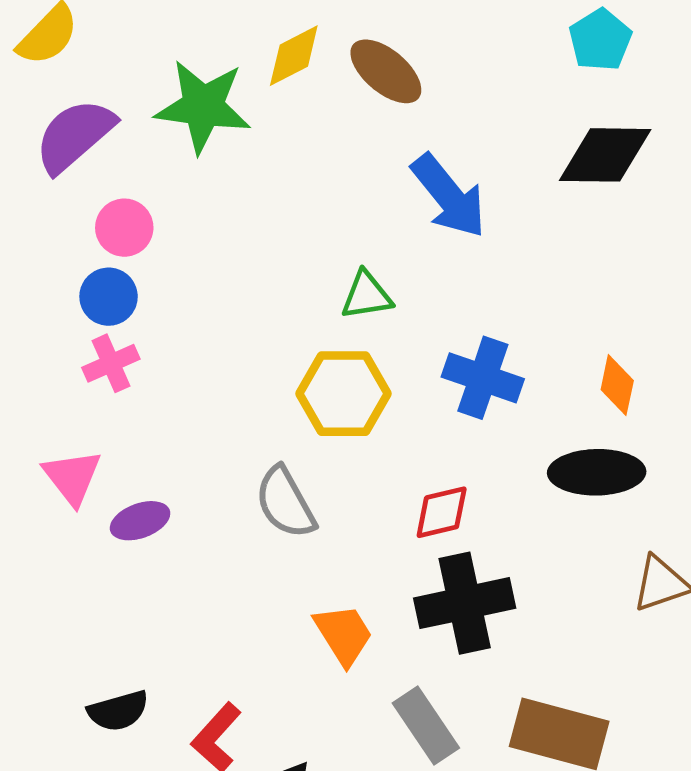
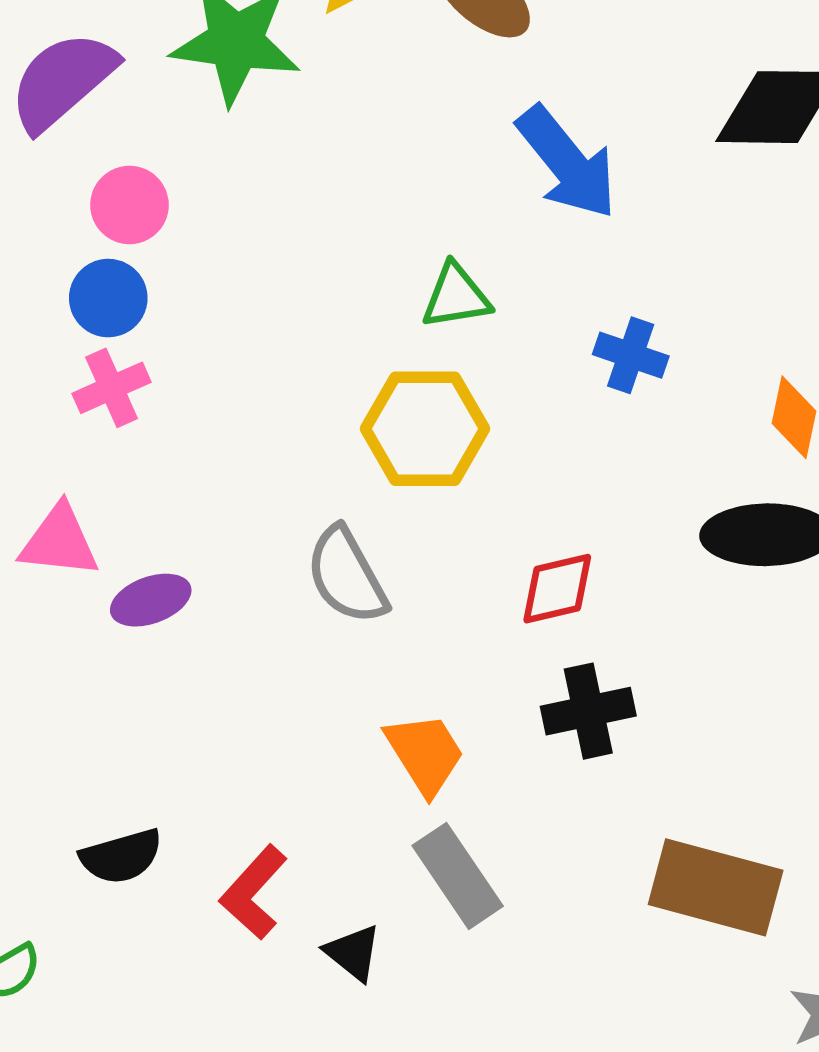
blue cross: (483, 378) -> (631, 355), moved, size x0.7
pink triangle: (72, 477) -> (59, 541), turned -46
black cross: (465, 603) -> (588, 711), size x0.7
gray rectangle: (426, 725) -> (458, 876), moved

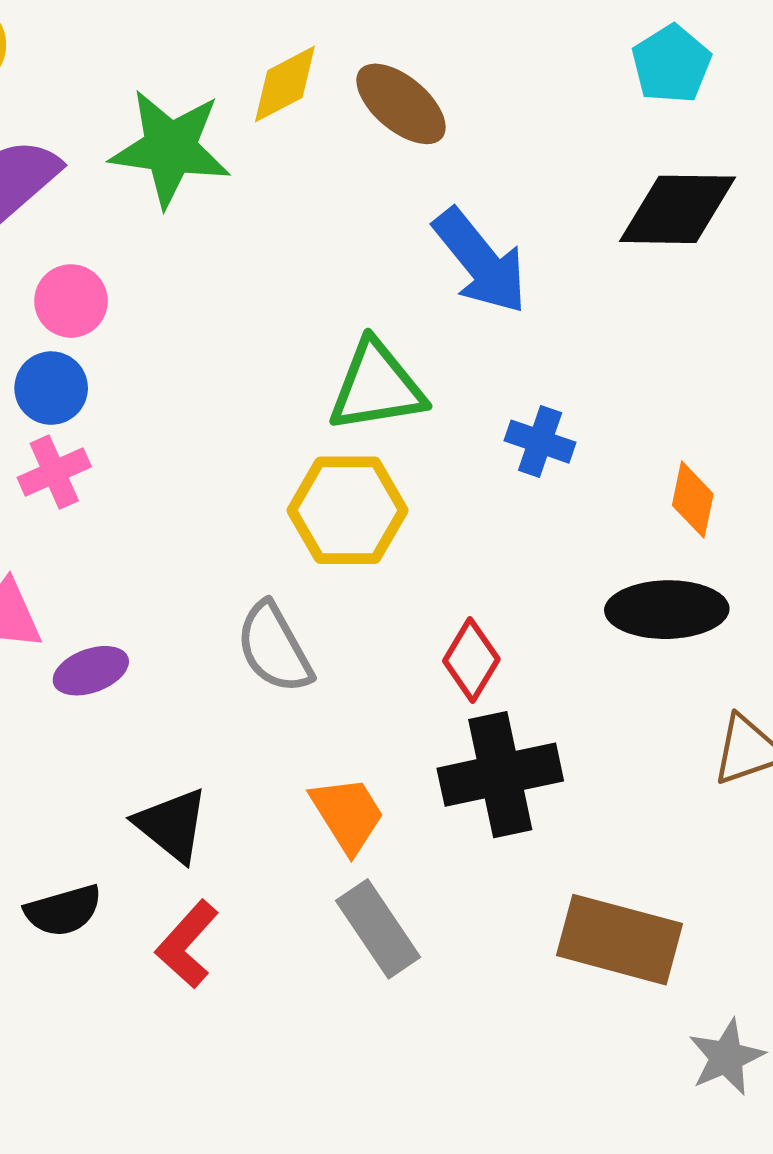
green triangle: (456, 296) -> (377, 387), size x1.5
red diamond: (557, 589) -> (471, 660), turned -46
black cross: (588, 711) -> (500, 775), size x1.4
black triangle: (353, 953) -> (172, 825), moved, size x1.4

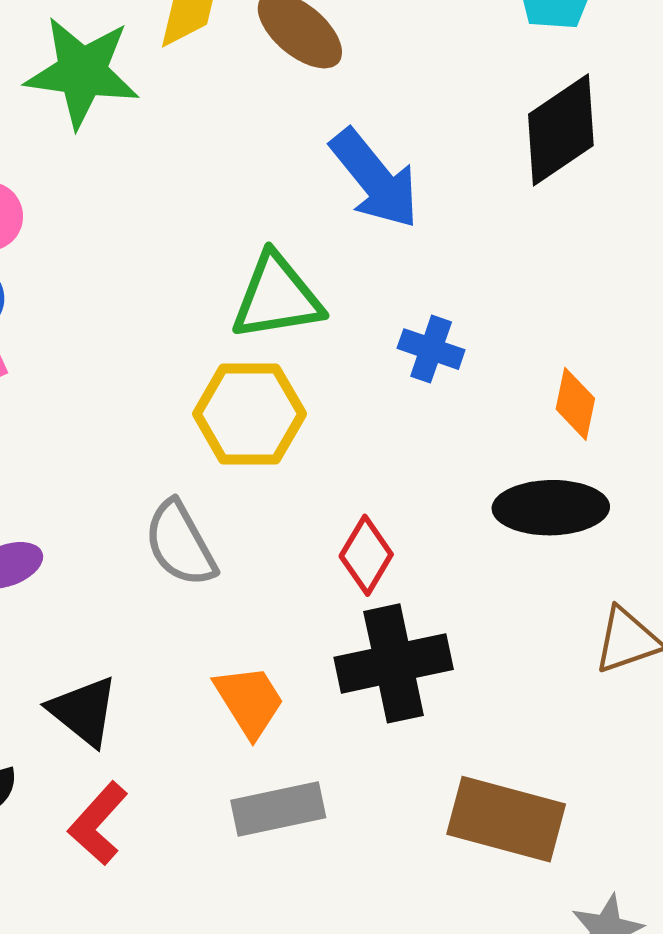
black diamond: (678, 209) -> (561, 130), turned -35
gray rectangle: (378, 929) -> (278, 809), turned -68

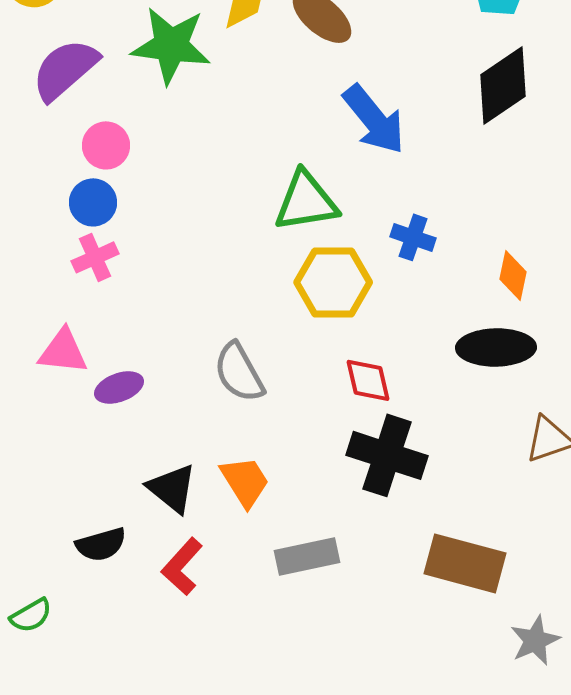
yellow hexagon: (249, 414) -> (333, 282), moved
red diamond: (366, 555) -> (368, 380), turned -44
black cross: (394, 663) -> (387, 455), turned 30
orange trapezoid: (249, 701) -> (245, 481), moved

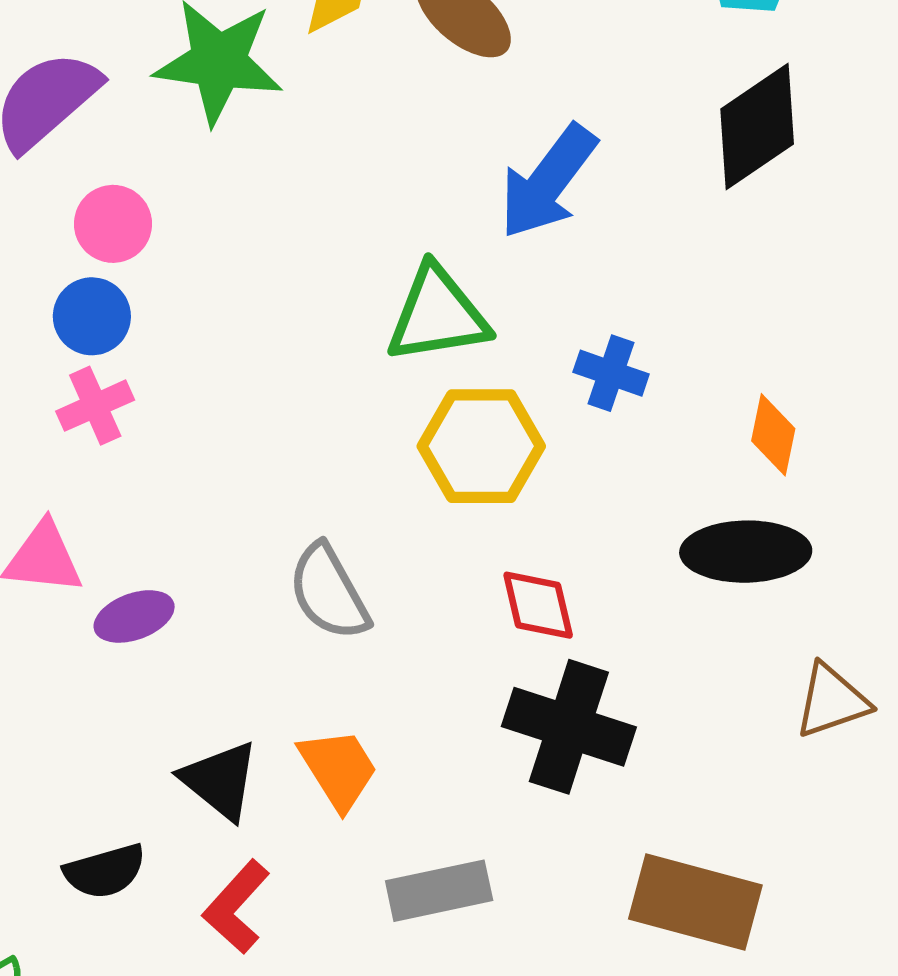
blue arrow: (374, 119) -> (548, 182), turned 76

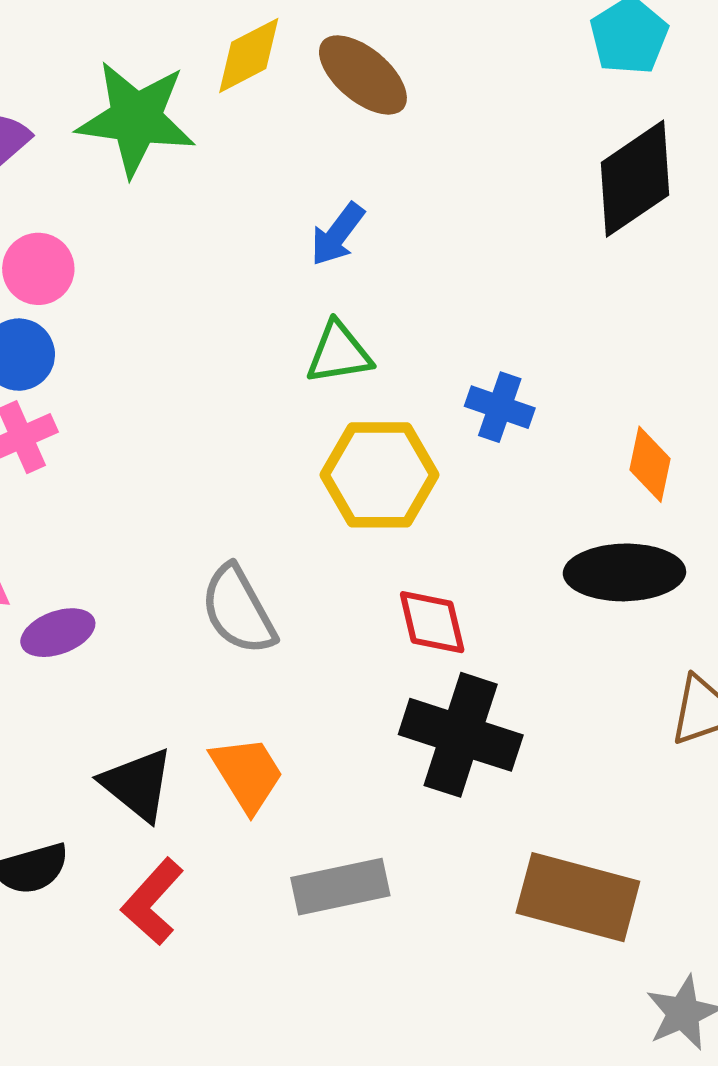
blue arrow: (548, 182) -> (337, 234), moved, size x0.6
green triangle: (437, 315) -> (339, 353), size x0.7

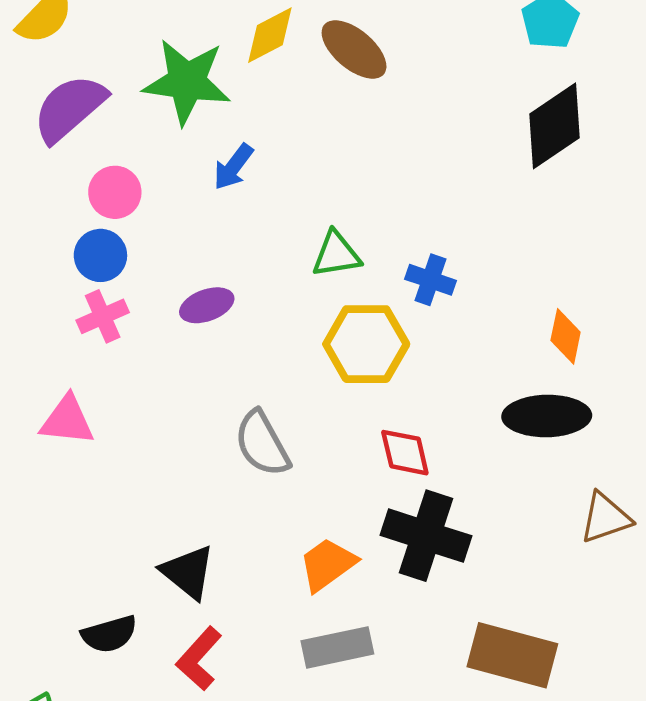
blue arrow: (337, 234) -> (233, 167), moved
blue cross: (500, 407) -> (430, 280), moved
purple ellipse: (58, 633) -> (207, 305), moved
orange trapezoid: (247, 774) -> (327, 564), moved, turned -94

